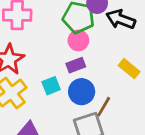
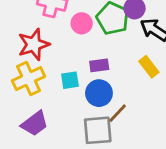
pink circle: (78, 41) -> (82, 23), moved
yellow rectangle: (129, 69) -> (149, 67), moved

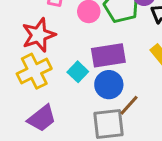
purple rectangle: (99, 65) -> (108, 55), size x1.6
cyan square: (70, 80) -> (78, 72), turned -36

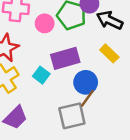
blue circle: (109, 85) -> (86, 82), moved

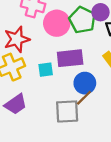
pink circle: (45, 23) -> (57, 23), size x1.5
cyan square: (41, 75) -> (46, 70), turned 35

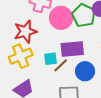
brown line: (84, 98) -> (61, 65), moved

